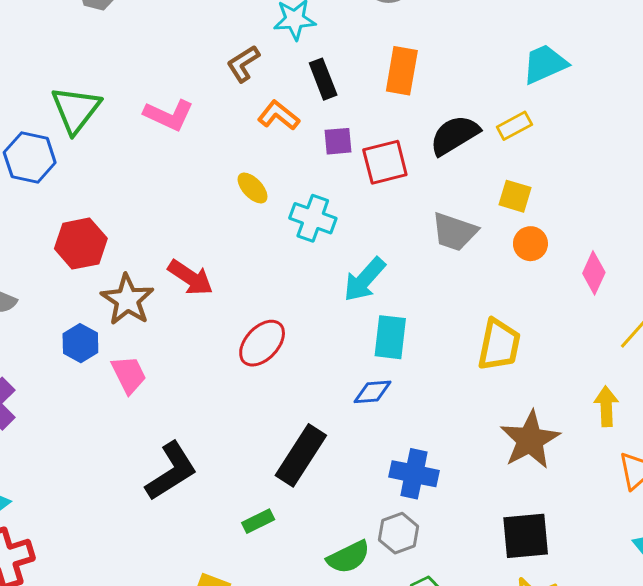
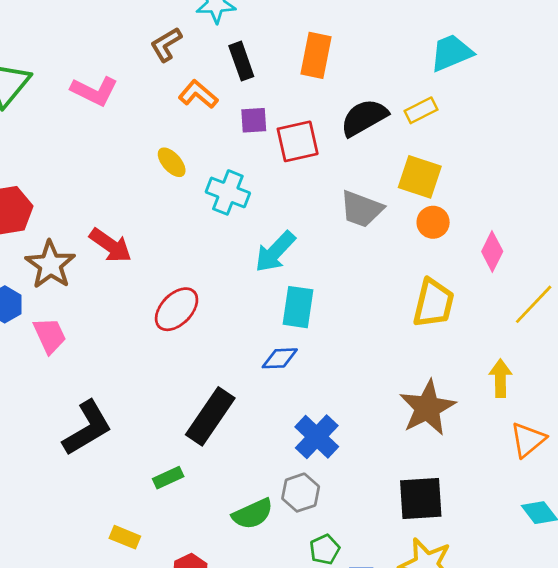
yellow square: (515, 196) -> (420, 177), size x1.4
yellow trapezoid: (499, 345) -> (434, 303), moved
blue cross: (414, 474) -> (317, 437), turned 30

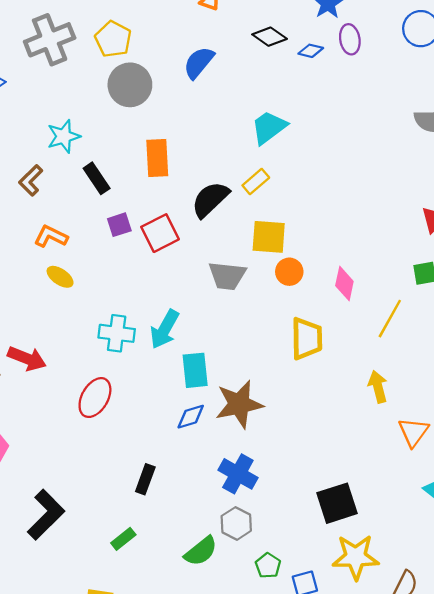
orange L-shape: (198, 94) -> (51, 236), moved
cyan cross: (228, 192) -> (117, 333), moved
brown star: (427, 408) -> (239, 404), moved, turned 30
black rectangle: (210, 416) -> (145, 479), size x0.6

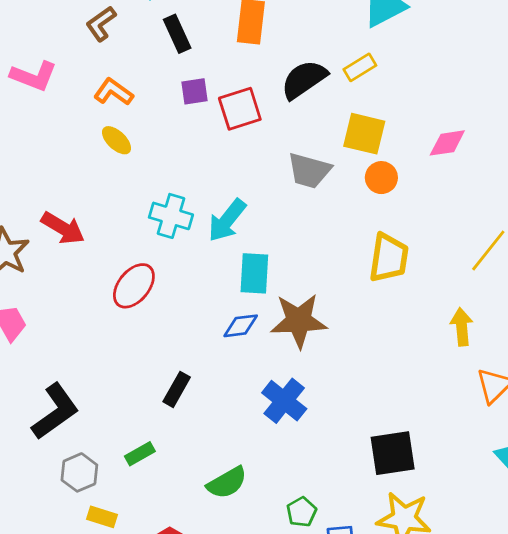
pink diamond: (344, 284) -> (447, 143), moved, turned 60
gray hexagon: (236, 523) -> (79, 472), moved

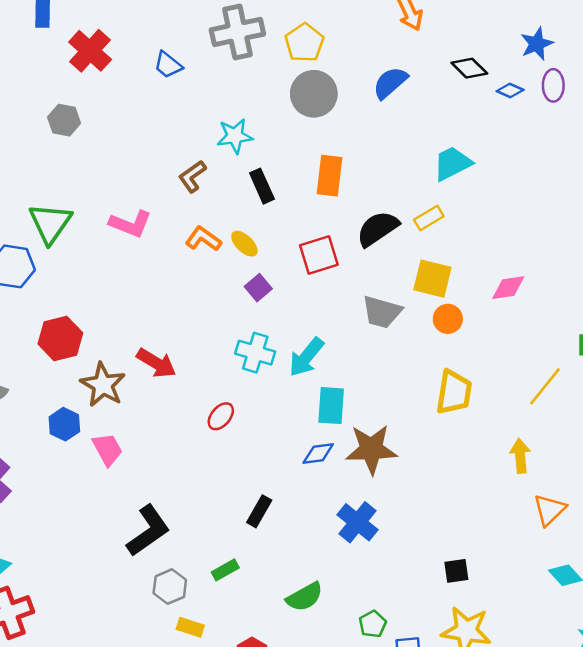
purple square: (195, 91) -> (258, 288), moved, turned -32
yellow ellipse: (117, 140) -> (244, 244), moved
red ellipse: (134, 286) -> (221, 416), size x0.7
black square: (393, 453) -> (456, 571), size x0.6

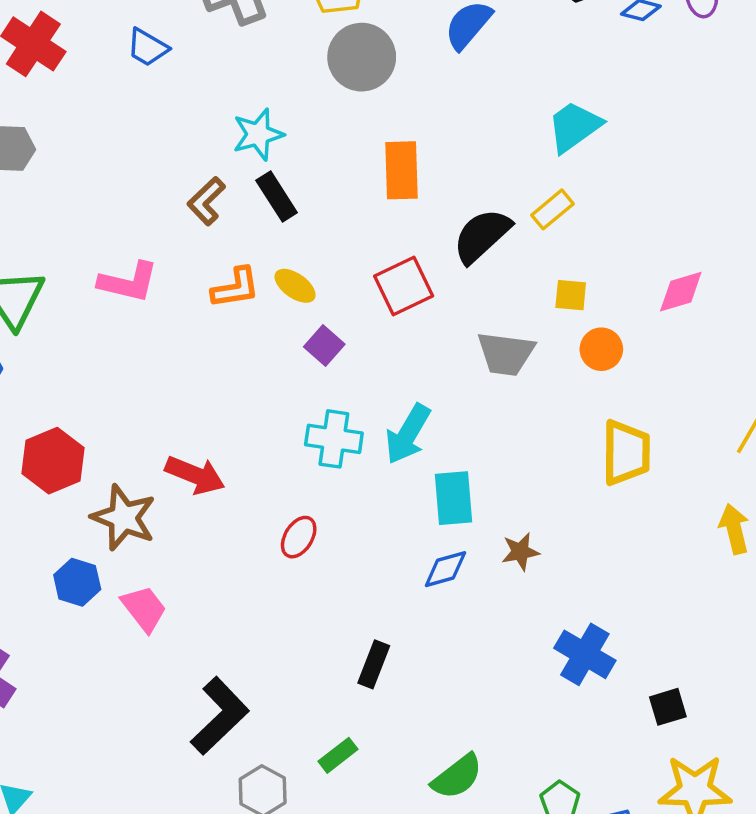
black rectangle: (262, 186) -> (277, 196), moved
orange L-shape: (203, 239) -> (235, 288), turned 144
yellow square: (432, 279) -> (571, 295), size x0.6
brown star: (371, 449) -> (520, 552), size x0.5
blue cross: (357, 522) -> (585, 654), moved

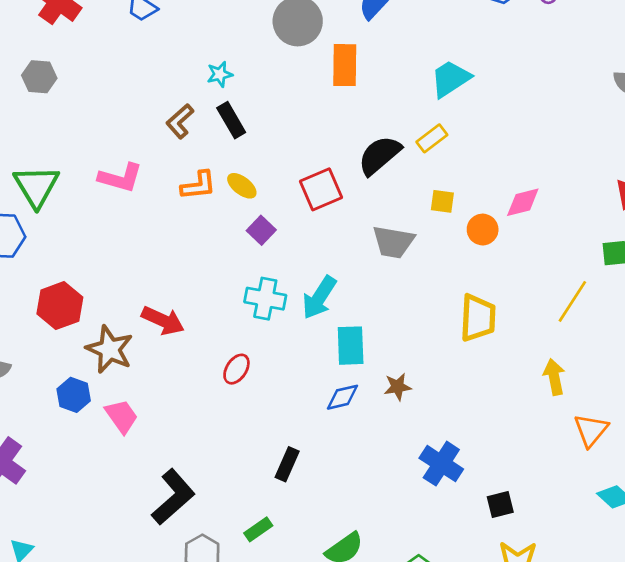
cyan star: (258, 134) -> (220, 74), size x0.7
orange rectangle: (402, 170) -> (345, 65), moved
orange circle: (601, 349) -> (483, 230), moved

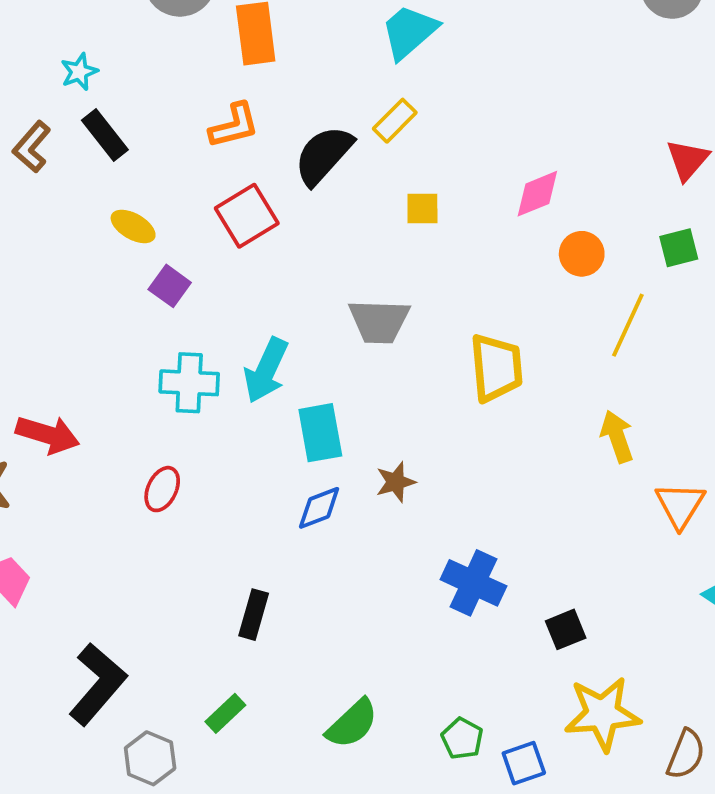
orange L-shape: (198, 185) -> (234, 126), moved
orange circle: (483, 230) -> (582, 254), moved
gray trapezoid: (393, 242) -> (379, 321), moved

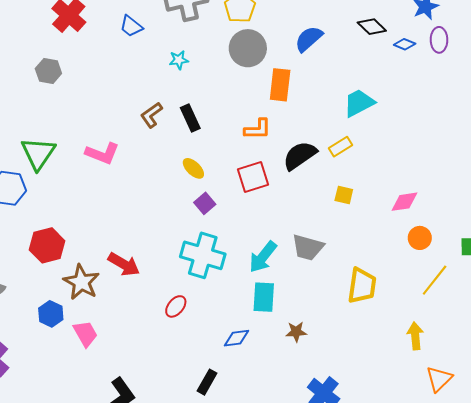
cyan star: (79, 72) -> (179, 60), moved
cyan arrow: (266, 370) -> (263, 257), moved
cyan cross: (189, 383) -> (203, 255), size x1.4
blue diamond: (319, 508) -> (237, 338), moved

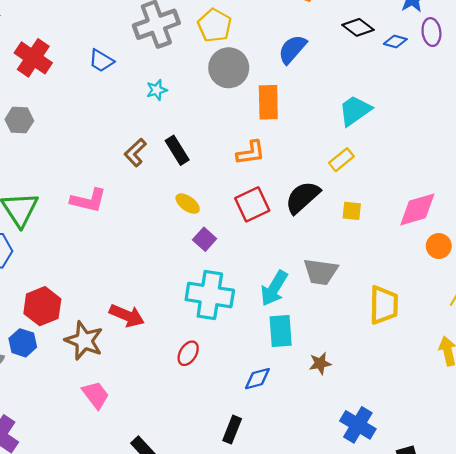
black semicircle: (300, 156) -> (303, 197), moved
pink diamond: (404, 202) -> (417, 209), size x1.4
blue hexagon: (51, 314) -> (23, 343), moved

